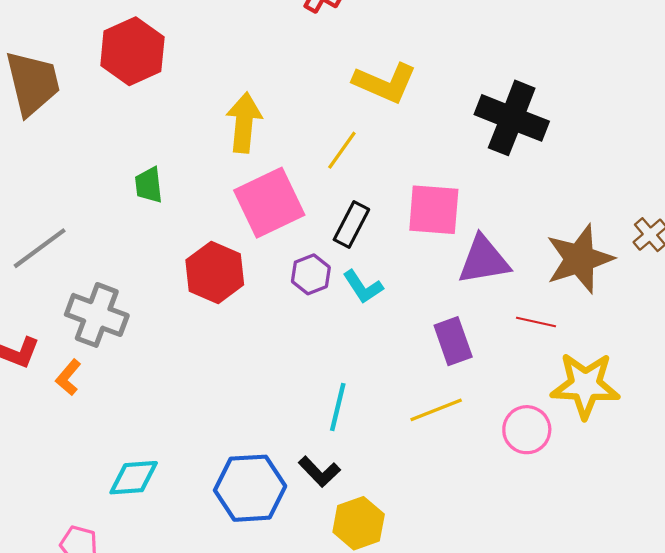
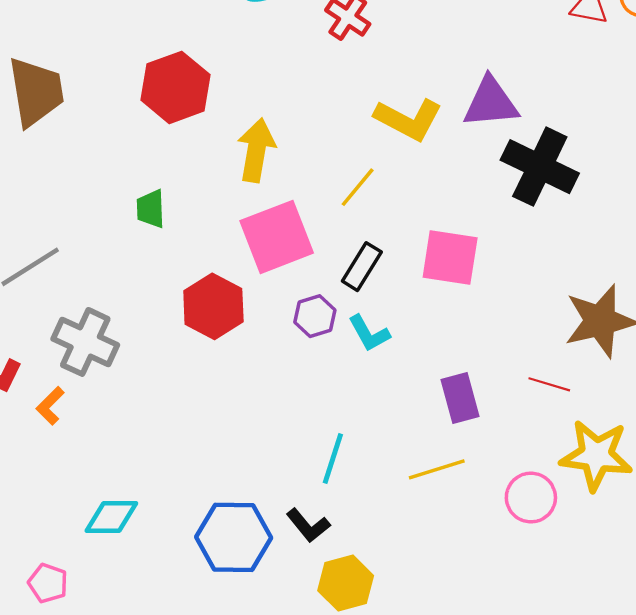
red hexagon: (132, 51) -> (175, 87), moved
purple triangle: (484, 260) -> (491, 103), moved

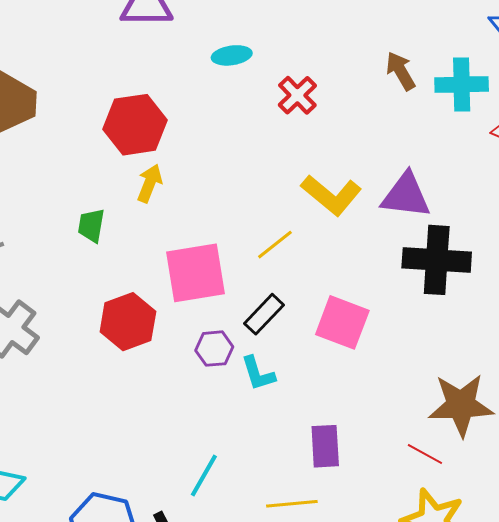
yellow arrow: (256, 150) -> (150, 183), moved, size x0.7
black cross: (540, 167) -> (437, 260), turned -34
red line: (549, 384) -> (425, 454), moved

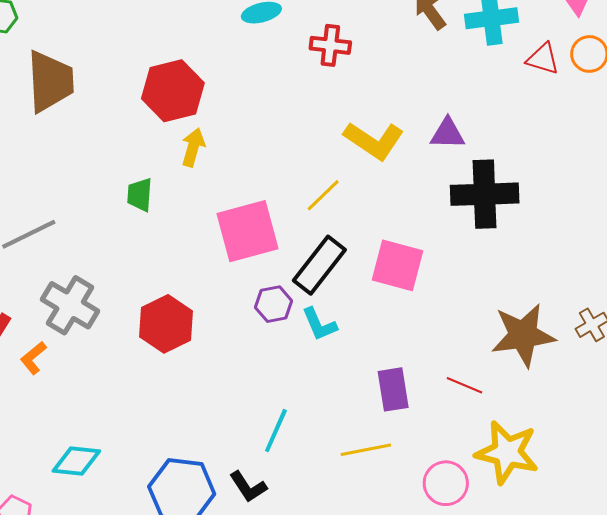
red cross: (297, 95) -> (330, 45), turned -33
purple triangle: (406, 195) -> (448, 134), size x0.7
black rectangle: (264, 314) -> (319, 265), size x1.4
red hexagon: (128, 322) -> (166, 324), moved
red line: (425, 454) -> (465, 385), moved

